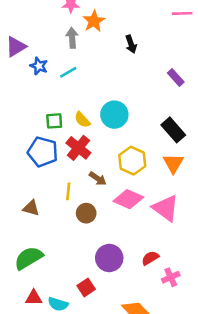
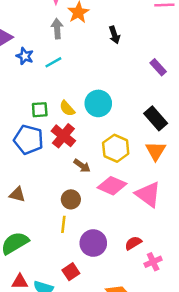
yellow line: (68, 191) -> (63, 224), moved

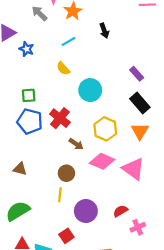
gray arrow: (57, 29) -> (39, 13), moved, turned -42
cyan line: (53, 62) -> (69, 41), moved
purple rectangle: (158, 67) -> (137, 74), moved
yellow semicircle: (67, 108) -> (63, 68), moved
green square: (40, 110) -> (29, 95), moved

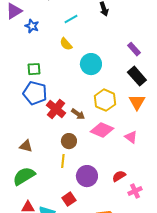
red cross: (60, 118) -> (56, 109), moved
brown triangle: (20, 169) -> (26, 146), moved
pink triangle: (133, 169) -> (131, 137), size x0.6

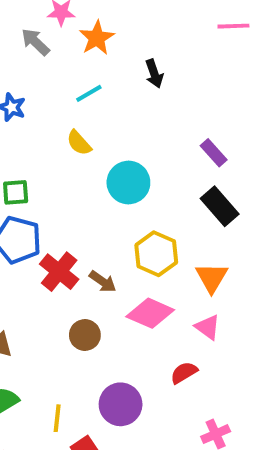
orange triangle: (137, 102) -> (212, 278), moved
yellow line: (63, 161) -> (57, 418), moved
red semicircle: (119, 176) -> (184, 373), moved

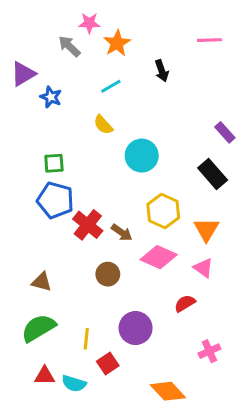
pink line: (233, 26) -> (209, 40), moved
purple rectangle: (214, 153) -> (225, 132), moved

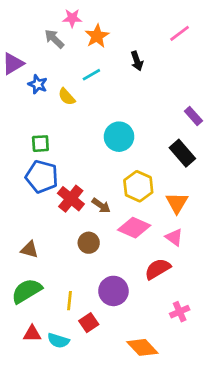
pink line: (209, 40) -> (180, 33), turned -35
yellow semicircle: (103, 125) -> (67, 97), moved
red semicircle: (185, 303) -> (158, 269), size x1.4

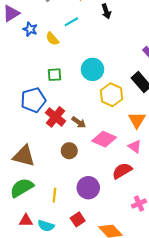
green square: (40, 144) -> (54, 75), moved
blue pentagon: (42, 177) -> (33, 100), turned -30
yellow hexagon: (138, 186) -> (112, 95), moved
brown triangle: (29, 250) -> (24, 156), size x1.6
red square: (89, 323) -> (78, 219), moved

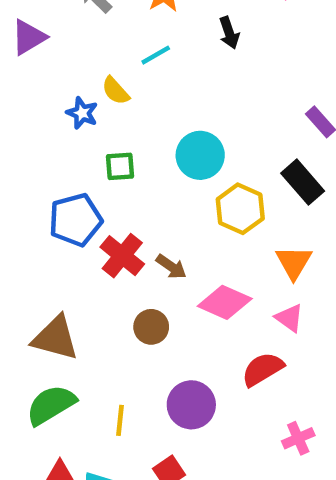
blue star: (30, 29) -> (82, 113), moved

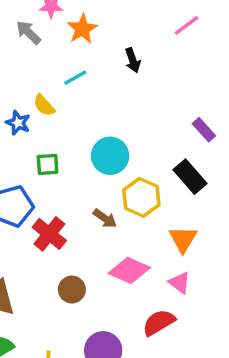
brown arrow: (171, 267) -> (105, 218), moved

